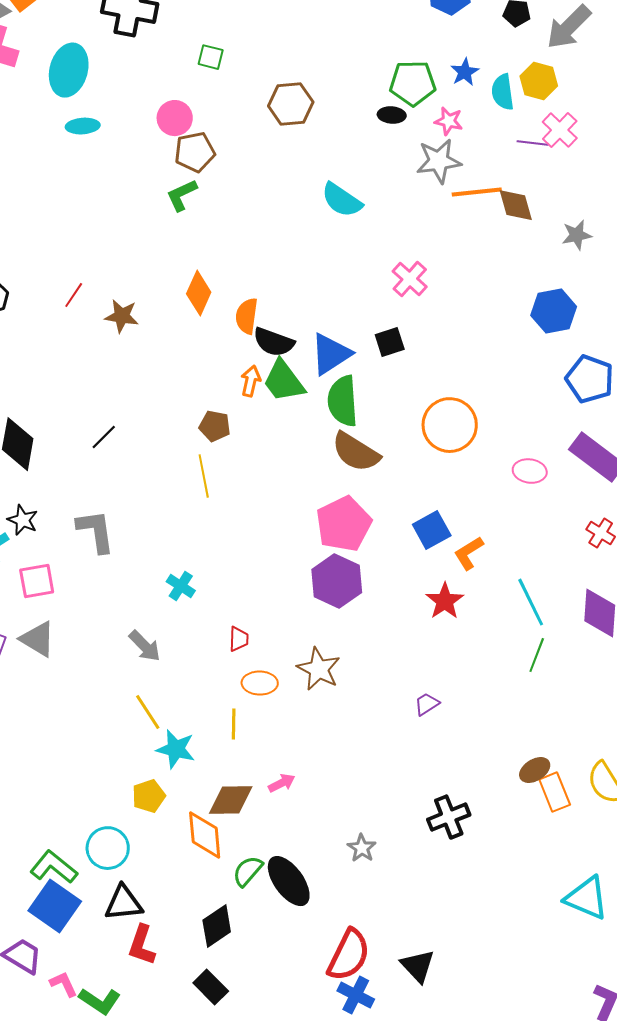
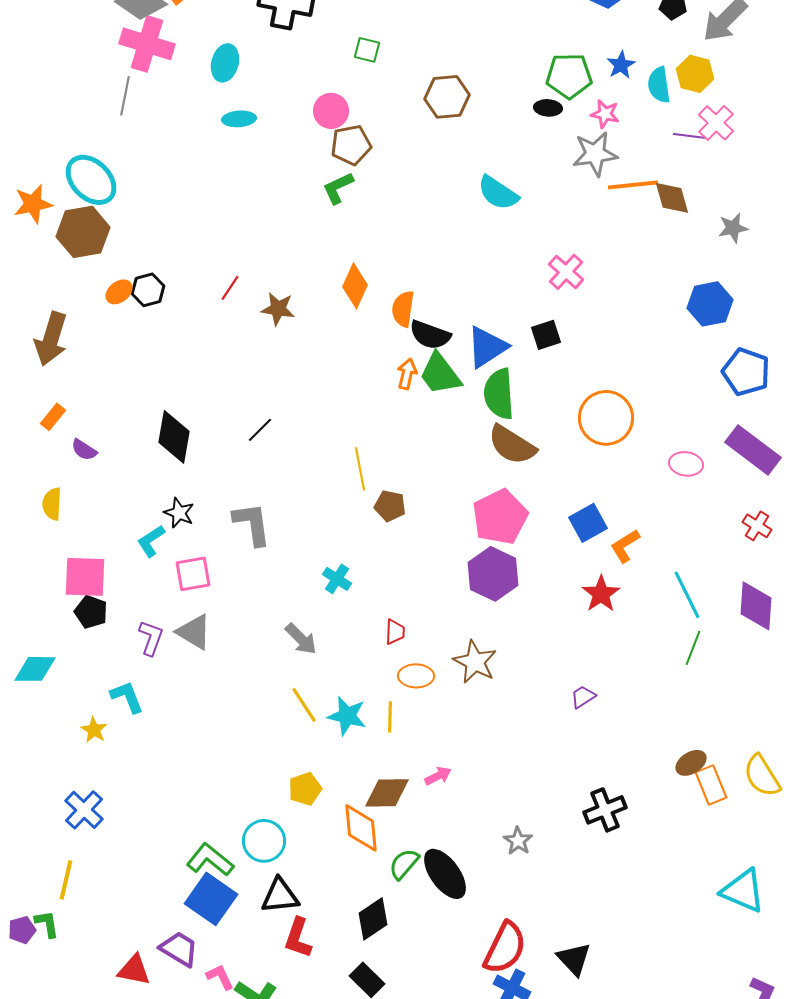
cyan ellipse: (69, 70) -> (225, 63), size x0.7
brown pentagon: (215, 426) -> (390, 506), moved
cyan star: (176, 749) -> (347, 716), moved

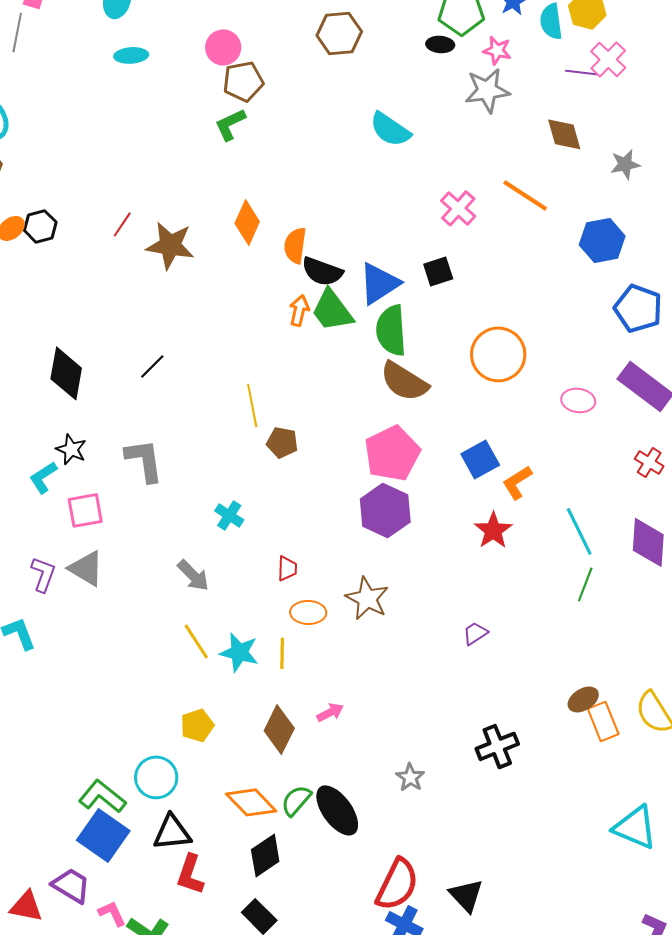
orange line: (633, 185) -> (525, 195), moved, turned 39
brown star: (278, 309) -> (170, 245), size x1.4
brown diamond: (387, 793) -> (279, 729), turned -63
orange diamond: (361, 828) -> (251, 802), moved, turned -39

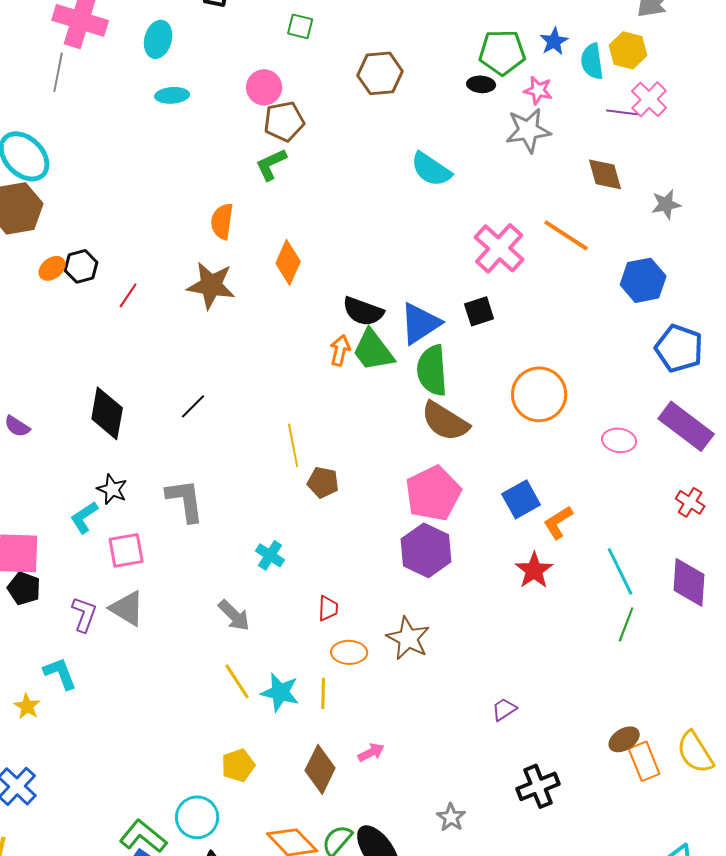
pink cross: (458, 208) -> (499, 248), size x1.4
red line: (122, 224) -> (128, 295), moved
orange semicircle: (295, 245) -> (222, 221), moved
purple trapezoid: (475, 633) -> (504, 709), moved

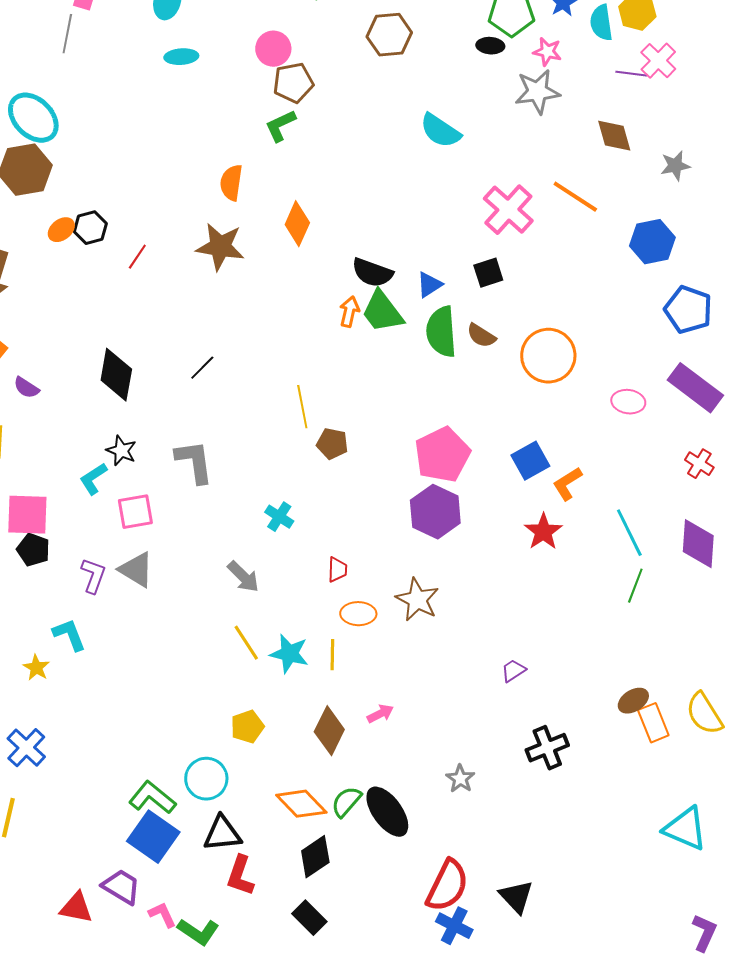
blue triangle: (420, 323) -> (429, 285), size x0.6
brown semicircle: (445, 421) -> (481, 336), moved, size x0.6

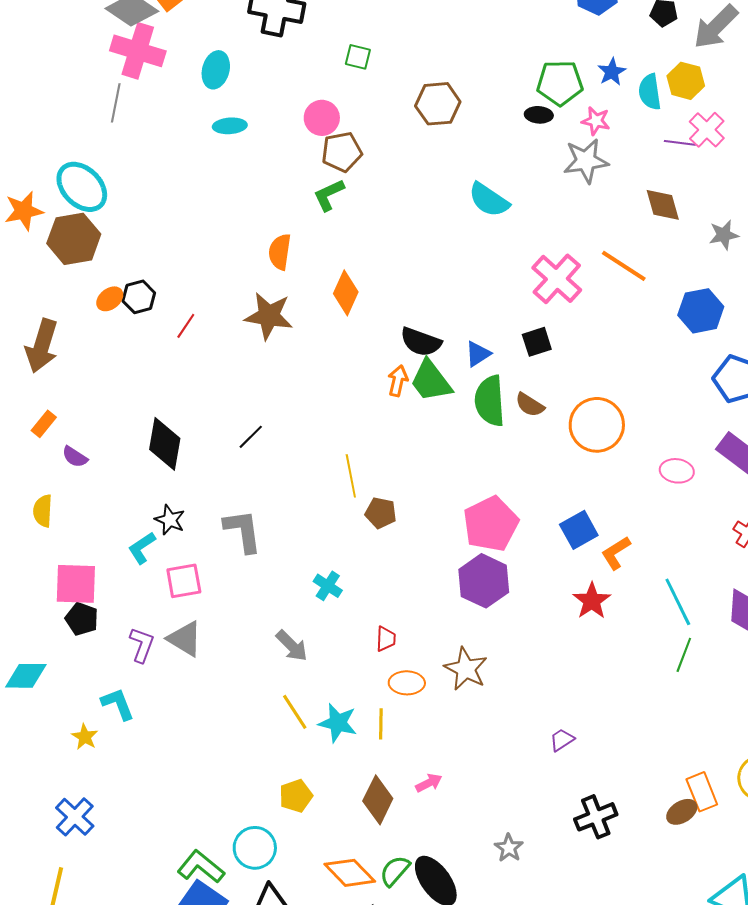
brown ellipse: (633, 701) -> (682, 812), moved

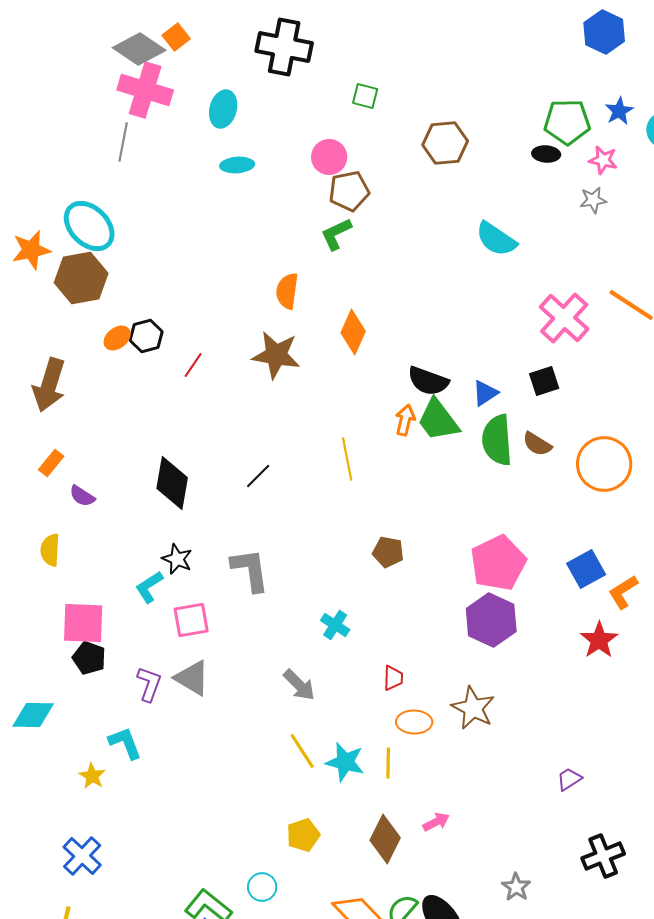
gray star: (586, 161) -> (593, 200), size x0.6
yellow line: (351, 476) -> (347, 459), moved
cyan circle: (255, 848) -> (262, 887), size x0.7

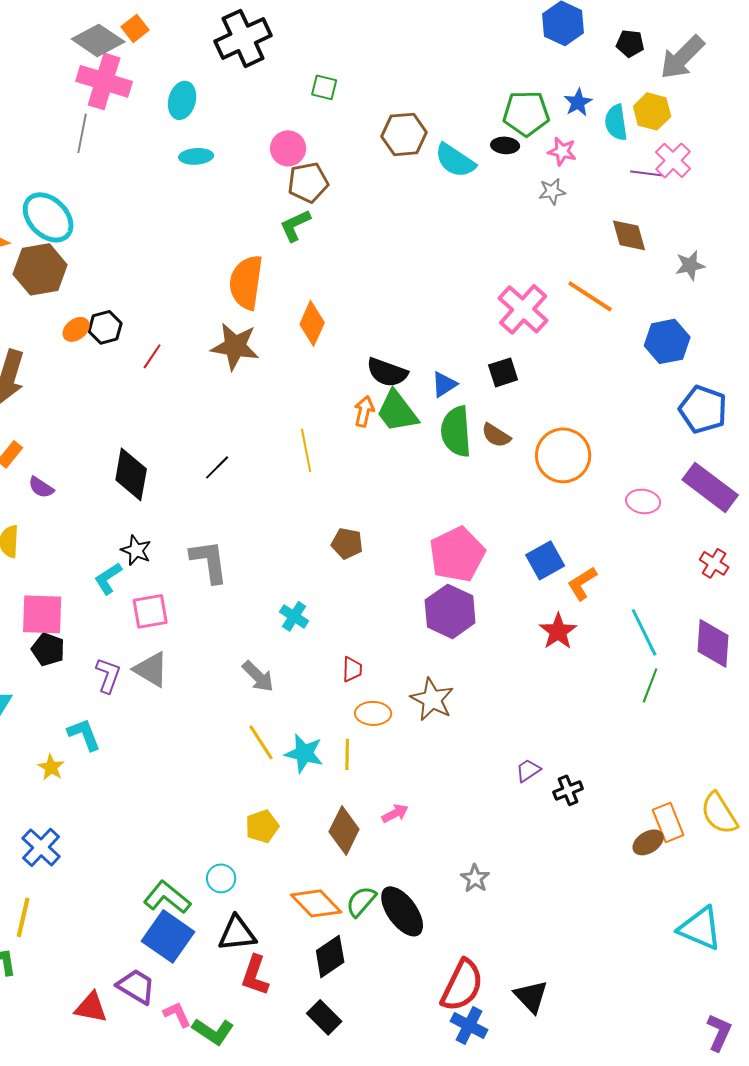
black cross: (284, 47) -> (243, 38), turned -36
cyan semicircle: (496, 239) -> (455, 160), moved
orange semicircle: (287, 291) -> (246, 282), size x1.5
black cross: (603, 856) -> (568, 790), moved, size x0.7

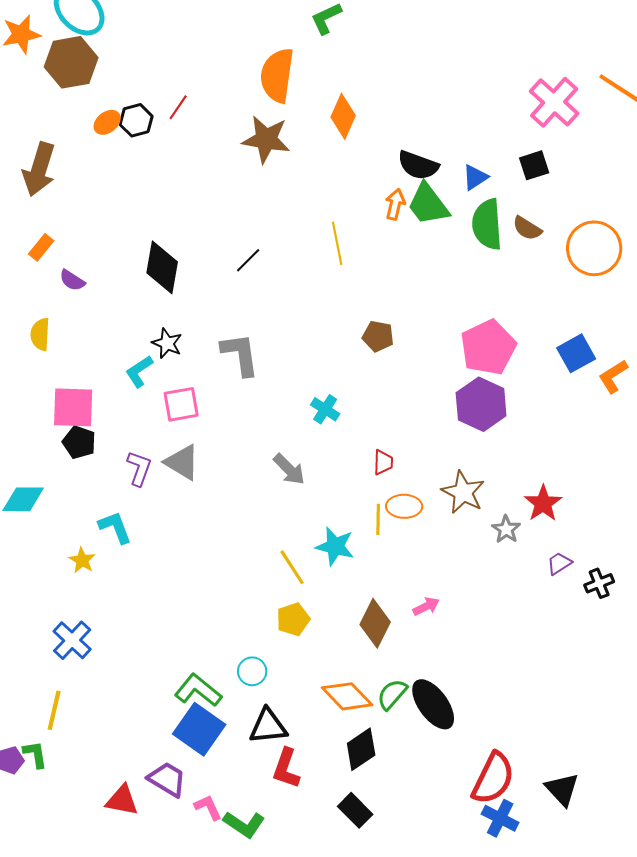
red line: (152, 356) -> (178, 107), moved
red star: (558, 631) -> (543, 503), moved
yellow line: (261, 742) -> (292, 567), moved
yellow line: (347, 754) -> (378, 519), moved
gray star: (475, 878) -> (506, 529), moved

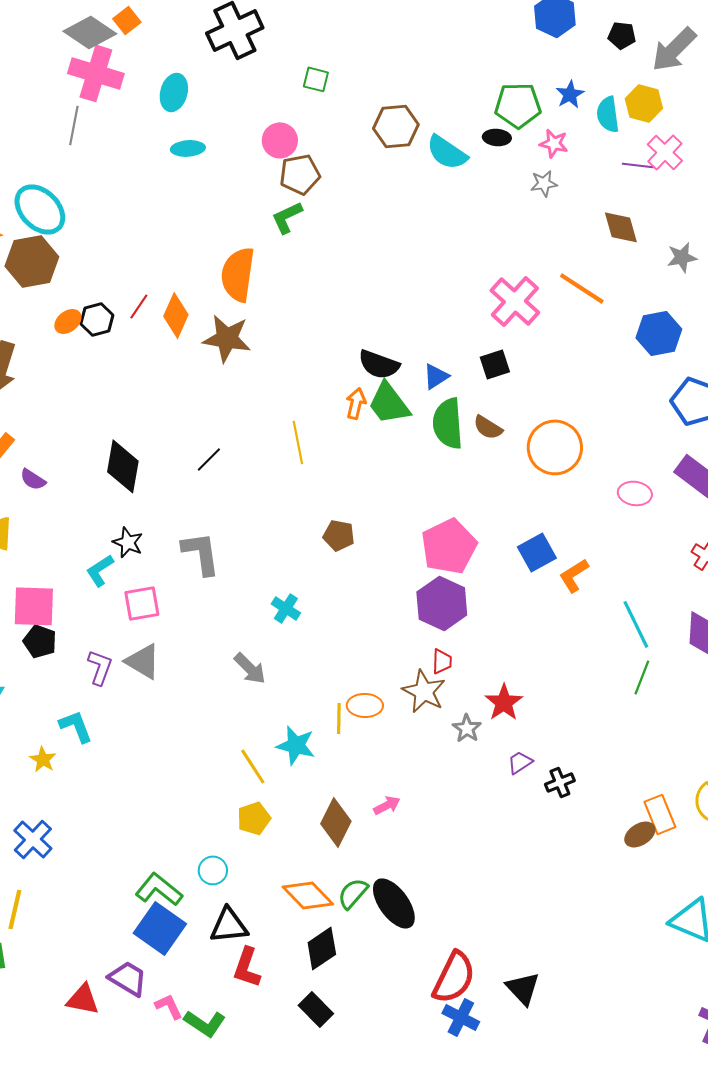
orange diamond: (343, 116) -> (176, 315), moved
red trapezoid: (383, 462) -> (442, 661), moved

